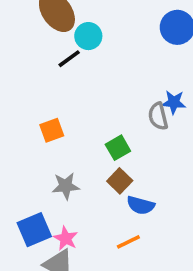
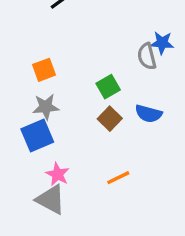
gray star: (66, 186) -> (46, 107), moved
blue semicircle: (141, 205) -> (149, 114), moved
blue square: (34, 230) -> (37, 136), moved

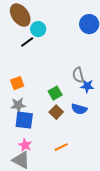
blue star: (162, 43) -> (87, 86), moved
blue square: (37, 136) -> (24, 120), moved, turned 30

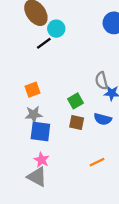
brown square: (56, 112) -> (77, 122), turned -32
orange line: (61, 147) -> (97, 162), moved

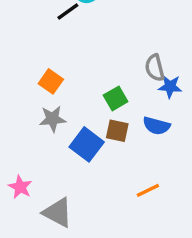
orange square: (33, 90) -> (51, 81), turned -35
blue square: (40, 132) -> (87, 144), moved, turned 30
pink star: (42, 160) -> (20, 187), moved

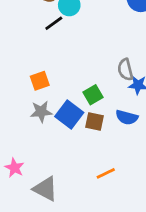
orange square: (51, 81) -> (40, 81), turned 36
blue square: (87, 144) -> (69, 114), moved
orange line: (148, 190) -> (106, 173), moved

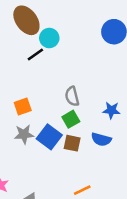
gray semicircle: (125, 70) -> (72, 96), moved

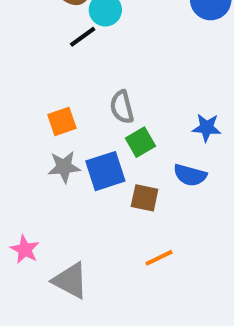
gray semicircle: (72, 96) -> (122, 107), moved
blue square: (49, 137) -> (105, 171), turned 35
brown square: (72, 143) -> (145, 198), moved

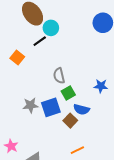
orange square: (62, 121) -> (17, 57), moved, turned -32
blue semicircle: (190, 175) -> (81, 109), moved
brown square: (145, 198) -> (70, 121), turned 32

